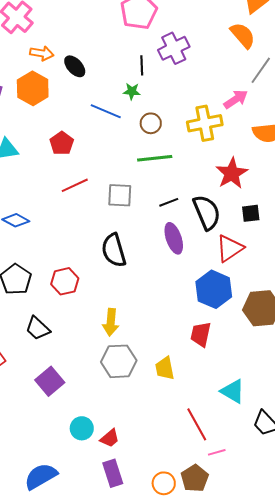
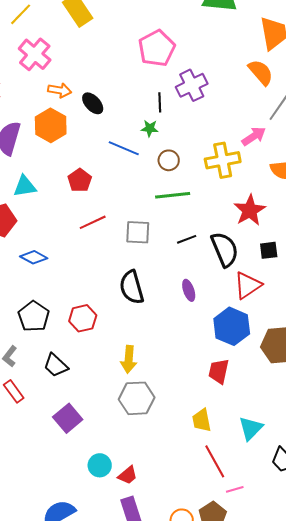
purple ellipse: (174, 238) -> (189, 290), moved, size x0.7
yellow trapezoid: (165, 368) -> (202, 420), moved
cyan triangle: (233, 391) -> (251, 428), turned 44

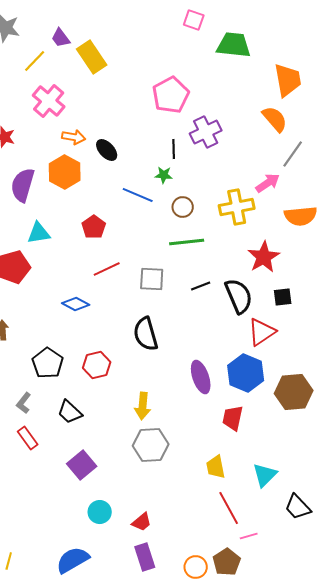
blue diamond: (34, 257) -> (76, 304), moved
purple ellipse: (189, 290) -> (201, 377), moved, size x1.5
cyan circle: (100, 465) -> (100, 512), moved

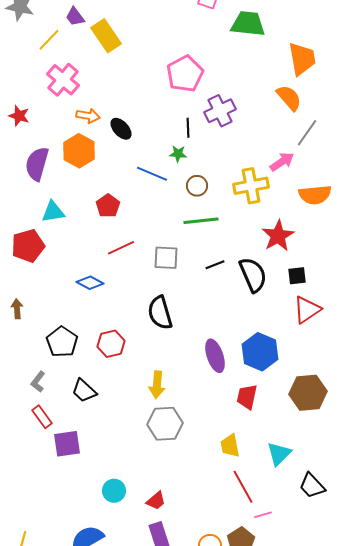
red triangle: (262, 332) -> (307, 310), moved
brown hexagon: (294, 392) -> (308, 393), moved
purple square: (82, 465) -> (67, 444), moved, turned 32

